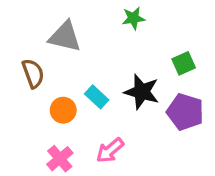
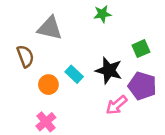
pink arrow: (110, 150) -> (117, 105), moved

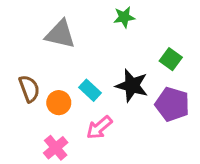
green square: (141, 49) -> (171, 59), turned -30
brown semicircle: (25, 56) -> (29, 89), moved
pink arrow: (117, 105) -> (99, 128), moved

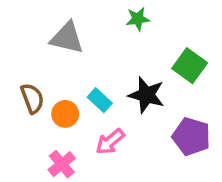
green square: (171, 59) -> (190, 66), size x1.4
purple pentagon: (172, 104) -> (191, 136), moved

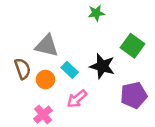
gray triangle: (67, 38) -> (47, 46), moved
purple pentagon: (191, 136) -> (134, 95), turned -30

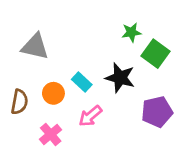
green star: (96, 13) -> (131, 32), moved
gray triangle: (47, 46) -> (35, 47), moved
brown semicircle: (23, 69) -> (19, 102), moved, turned 30

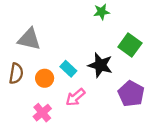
green star: (131, 32) -> (101, 12), moved
brown semicircle: (19, 102) -> (16, 73), moved
purple pentagon: (157, 112) -> (131, 94), turned -30

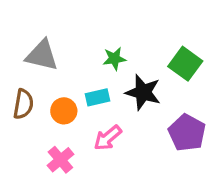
green star: (101, 12) -> (114, 59), moved
cyan rectangle: (68, 69) -> (98, 97), turned -56

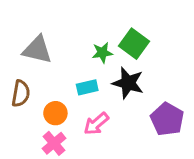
green square: (185, 64) -> (134, 44), moved
orange circle: (64, 111) -> (55, 113), moved

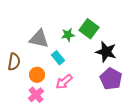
gray triangle: (37, 50) -> (39, 39), moved
black star: (128, 83) -> (106, 52), moved
cyan rectangle: (87, 87) -> (58, 58), turned 64

